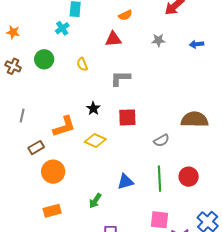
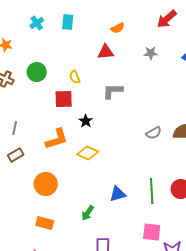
cyan cross: (62, 28) -> (37, 23), moved
red square: (127, 117) -> (64, 99), moved
gray semicircle: (161, 141) -> (154, 133), moved
brown rectangle: (36, 148) -> (16, 155), moved
orange rectangle: (52, 211) -> (45, 223), turned 30

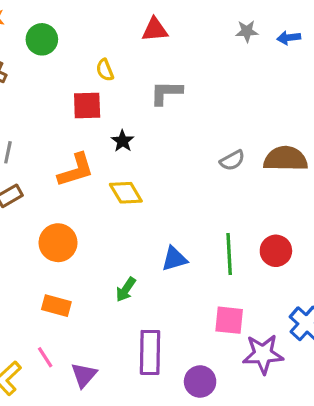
gray star: (151, 53) -> (247, 31), moved
green circle: (37, 72) -> (42, 39), moved
yellow diamond: (88, 153) -> (126, 193), turned 35

